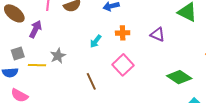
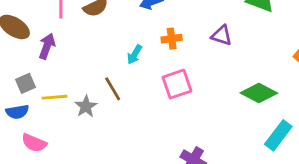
gray star: (58, 56) -> (86, 106), moved
pink square: (123, 65) -> (177, 84), turned 30
brown line: (91, 81) -> (113, 89), moved

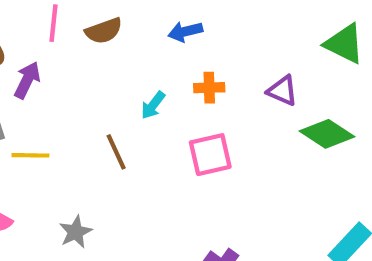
green diamond: (259, 93) -> (327, 134), moved
gray star: (86, 106) -> (76, 232), moved

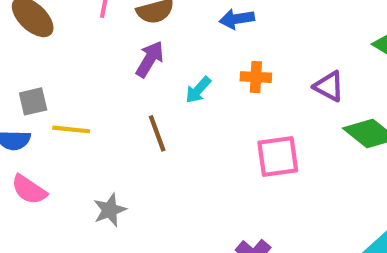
purple arrow: (27, 80) -> (150, 59), moved
pink square: (210, 155) -> (278, 156), moved

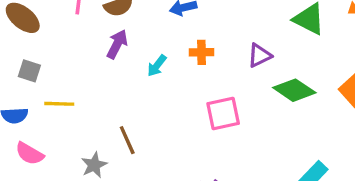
purple triangle: (329, 86) -> (259, 55), turned -50
gray square: (33, 101) -> (29, 71), moved, turned 35
brown line: (157, 133) -> (127, 140), moved

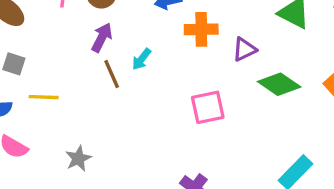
orange cross: (201, 52) -> (201, 29), moved, size x1.4
brown line: (127, 140) -> (112, 74), moved

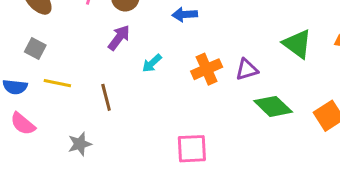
orange cross: (201, 29) -> (207, 69), moved, turned -32
brown line: (112, 74) -> (106, 97), moved
pink square: (208, 107) -> (192, 149), moved

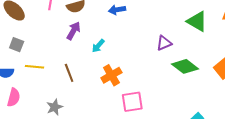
orange cross: (207, 69) -> (111, 75), moved
pink semicircle: (23, 124) -> (14, 97), turned -108

